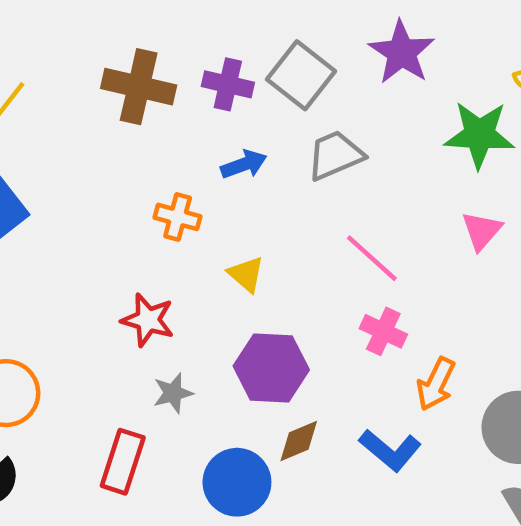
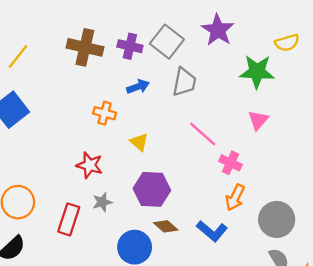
gray trapezoid: (335, 155) -> (184, 82), turned 124
pink cross: (383, 331) -> (230, 163), moved
brown diamond: (299, 441) -> (166, 226), turned 65
red rectangle: (123, 462) -> (69, 219), moved

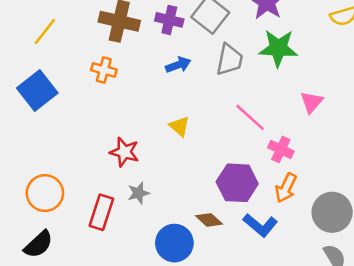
green star: (257, 72) -> (278, 48), moved
orange cross: (105, 113) -> (104, 70), moved
purple hexagon: (152, 189) -> (237, 183), moved

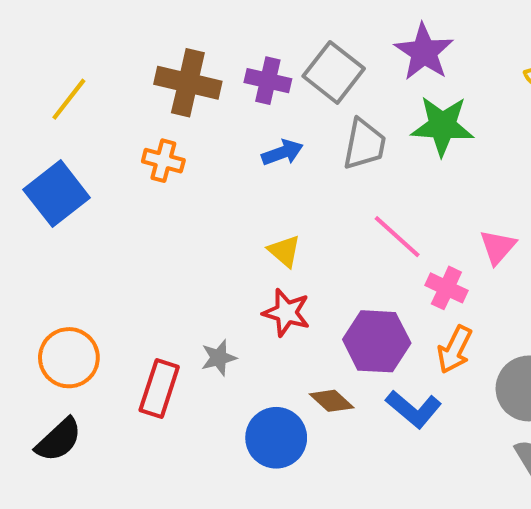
pink triangle: (312, 102) -> (498, 247), moved
red star: (124, 152) -> (286, 313), moved

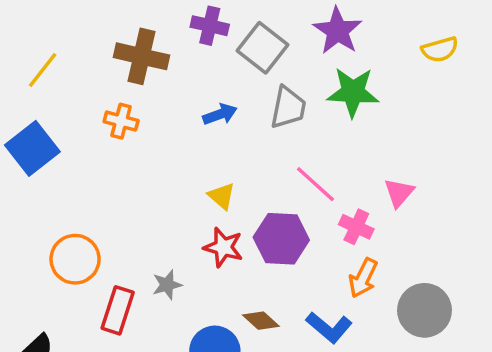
purple cross: (268, 81) -> (210, 26), moved
purple hexagon: (377, 341) -> (281, 239), moved
orange circle: (69, 358) -> (75, 259), moved

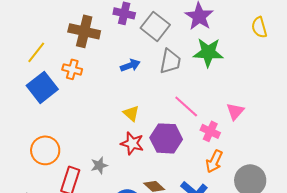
yellow semicircle: (440, 50) -> (259, 27), turned 90
yellow line: (43, 70) -> (36, 52), moved
blue square: (32, 148) -> (42, 87), moved

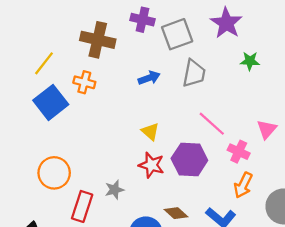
gray square: (155, 26) -> (177, 34), turned 32
green star: (208, 52) -> (250, 61), moved, size x0.6

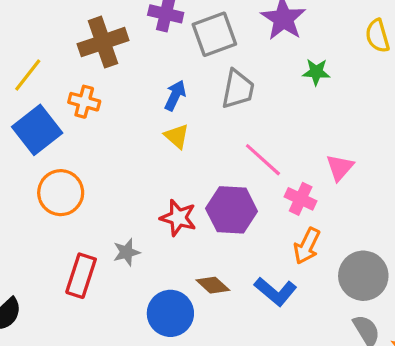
brown cross: (98, 40) -> (103, 42), turned -32
blue arrow: (149, 78) -> (175, 95), turned -45
yellow triangle: (150, 131) -> (177, 136), moved
orange circle: (54, 173) -> (61, 193), moved

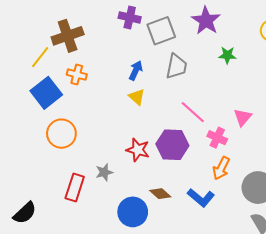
brown cross: (103, 42) -> (68, 36), moved

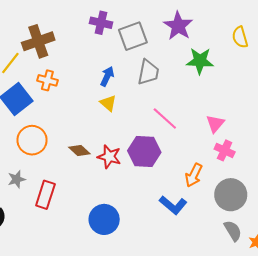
green star: (227, 55) -> (200, 61), size x1.5
pink cross: (217, 138) -> (225, 150), moved
gray star: (104, 172) -> (17, 179), moved
brown diamond: (160, 194) -> (79, 150), moved

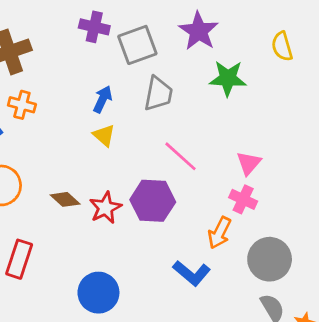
pink cross: (225, 150) -> (243, 199), moved
red star: (109, 157) -> (105, 208), turned 30

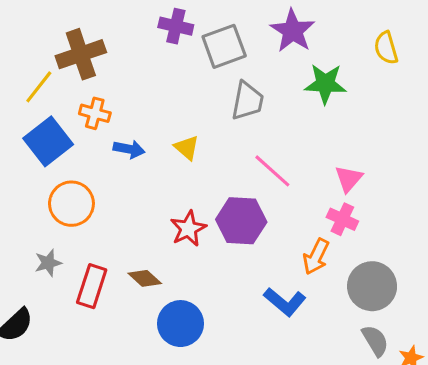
blue arrow: (103, 99) -> (129, 149), moved, turned 76
brown diamond: (65, 199) -> (145, 278), moved

